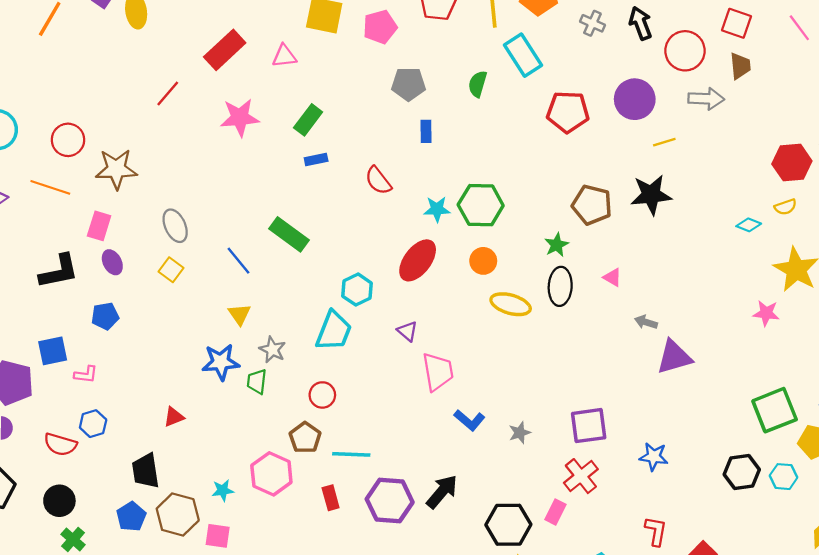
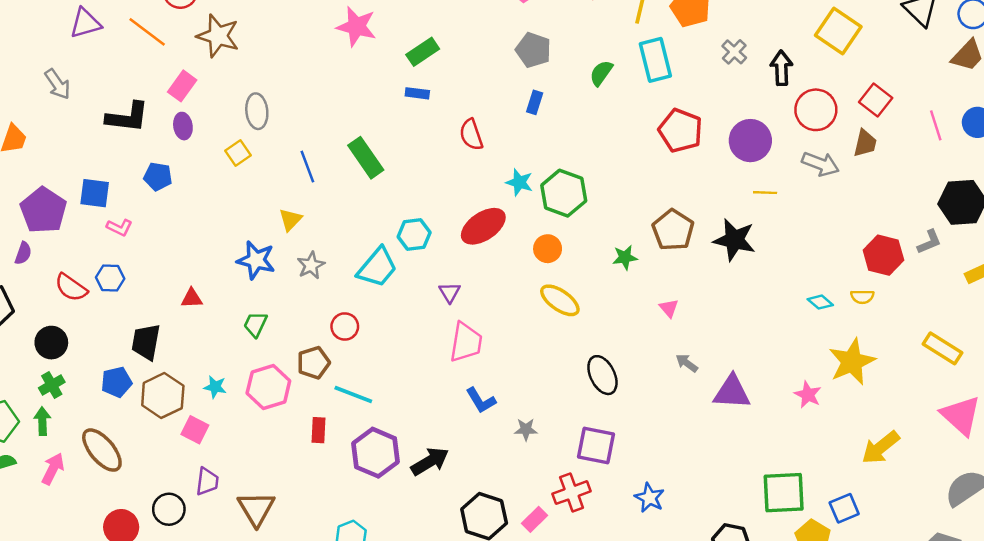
black ellipse: (560, 286) -> (602, 375), moved, turned -48
purple triangle: (674, 357) -> (732, 392), moved
green trapezoid: (257, 382) -> (255, 324), moved

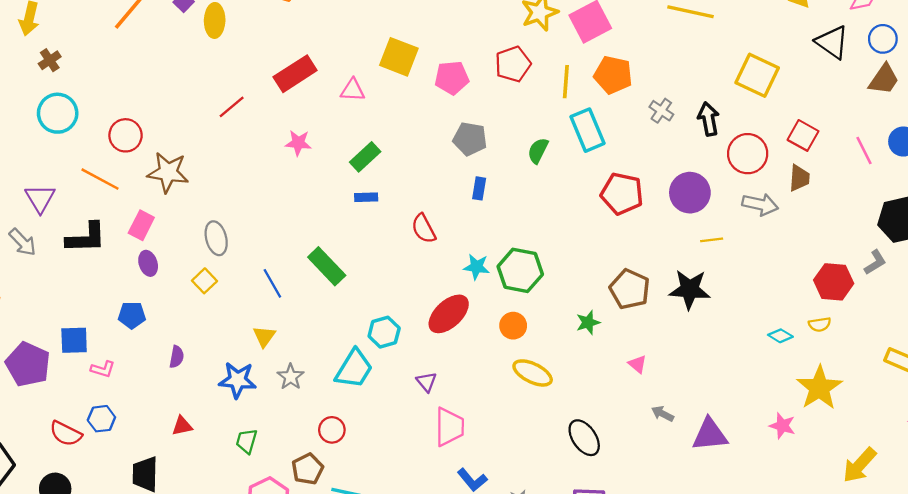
purple triangle: (85, 23) -> (40, 198), moved, turned -36
pink star: (356, 27) -> (298, 143), size x0.7
black L-shape: (127, 117) -> (86, 238), moved
purple semicircle: (23, 253) -> (177, 357), moved

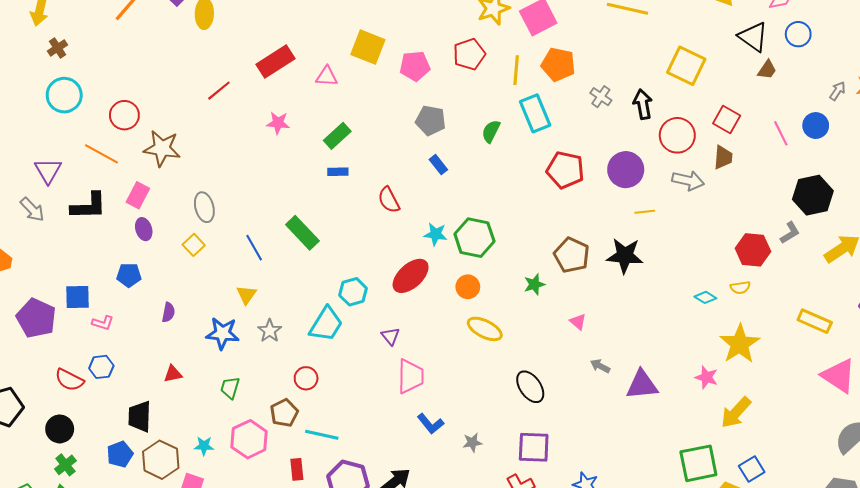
brown trapezoid: (884, 79) -> (767, 70), moved, size x0.7
blue rectangle: (479, 188) -> (438, 165), turned -48
yellow arrow: (859, 465) -> (736, 412), moved

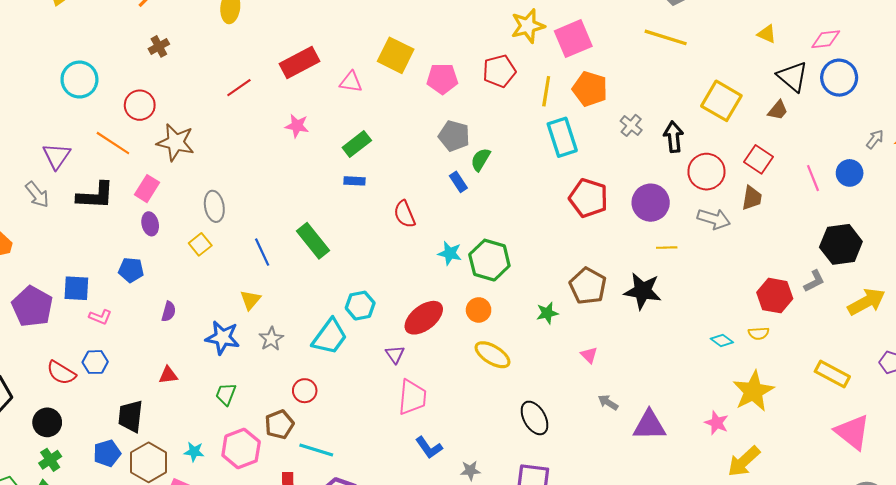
blue circle: (798, 34) -> (839, 78), size x1.4
brown cross: (58, 48) -> (159, 46), moved
brown trapezoid: (767, 70) -> (778, 110), moved
green semicircle: (491, 131) -> (481, 160), moved
red ellipse: (411, 276) -> (424, 318), moved

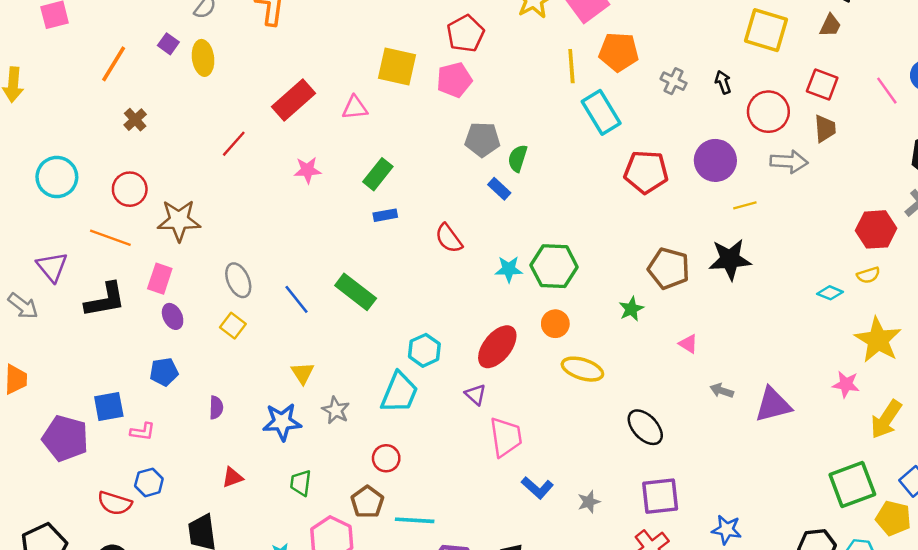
red pentagon: (499, 71) -> (466, 34), moved
black arrow: (674, 137) -> (723, 82), size x0.7
gray arrow: (37, 194) -> (23, 306), moved
blue line: (262, 252) -> (296, 299), moved

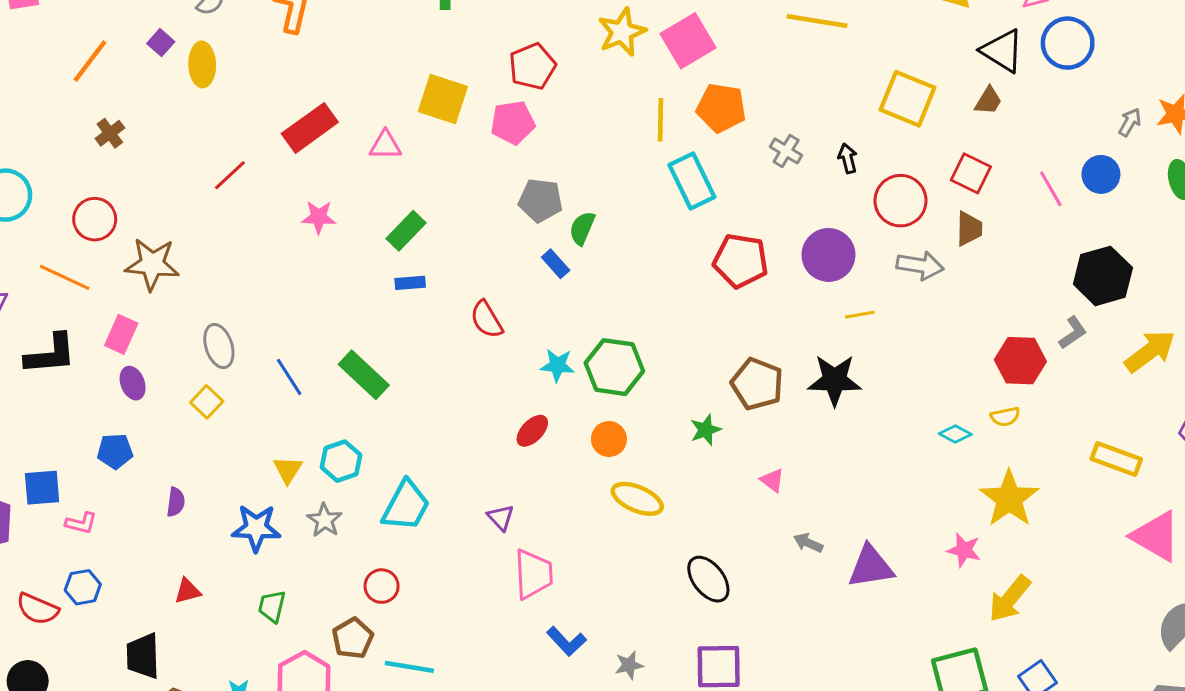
red ellipse: (497, 347) -> (532, 431), moved, size x0.6
cyan hexagon: (424, 350) -> (341, 461), moved

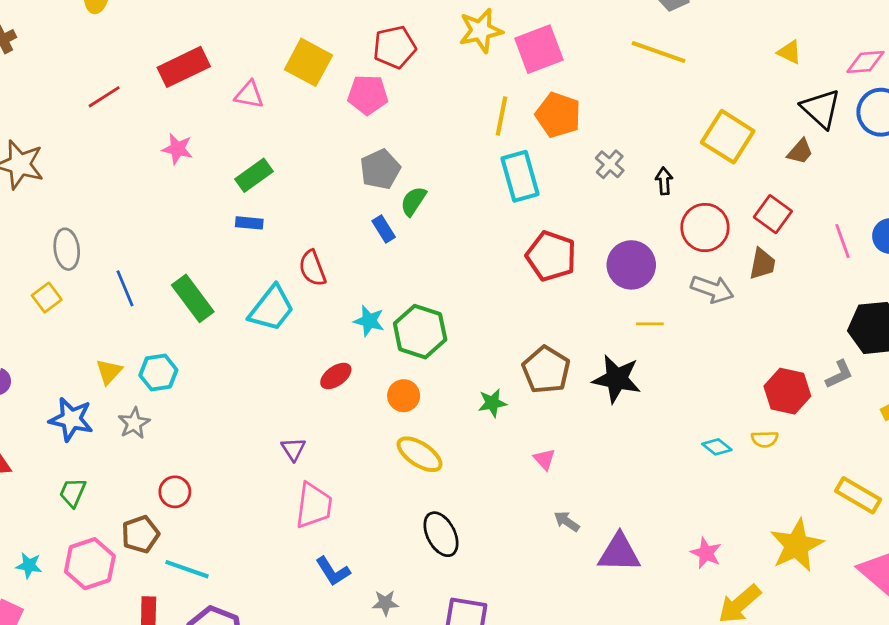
gray pentagon: (540, 200) -> (380, 169), turned 30
yellow star: (1009, 499) -> (797, 545), moved
cyan trapezoid: (406, 506) -> (271, 308), moved
black ellipse: (708, 579) -> (441, 534), moved

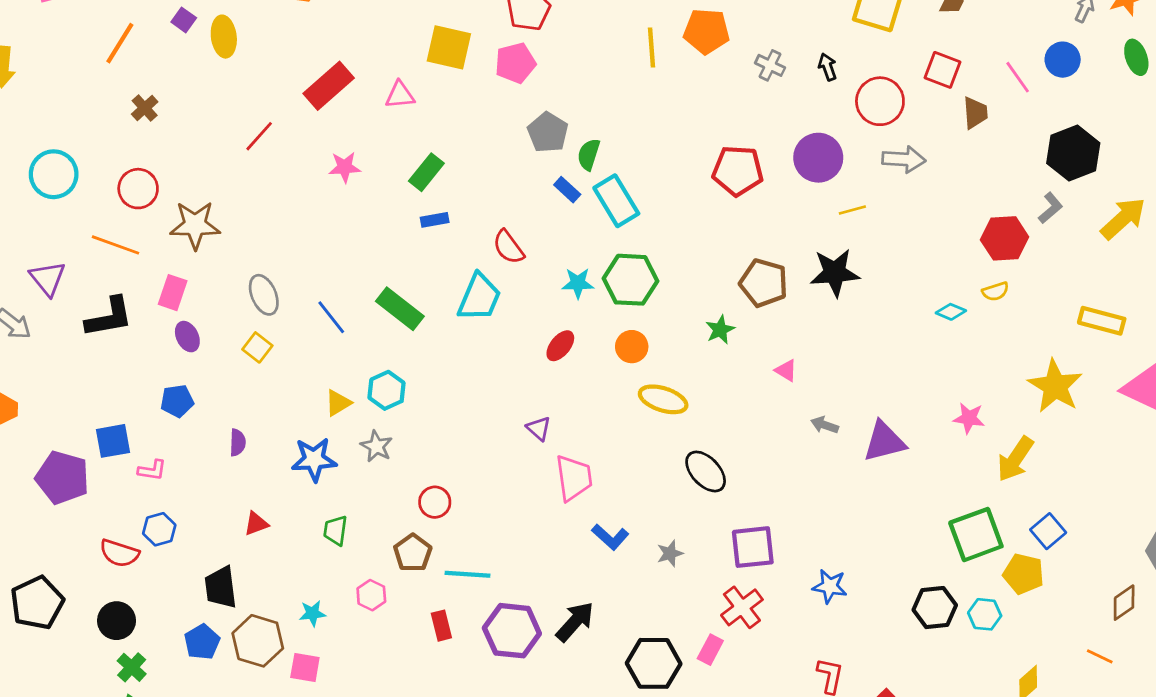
cyan rectangle: (520, 176) -> (616, 201), moved
brown trapezoid: (762, 264) -> (975, 113), moved
yellow triangle: (109, 372) -> (338, 403), turned 32
pink hexagon: (90, 564) -> (371, 595), size x0.6

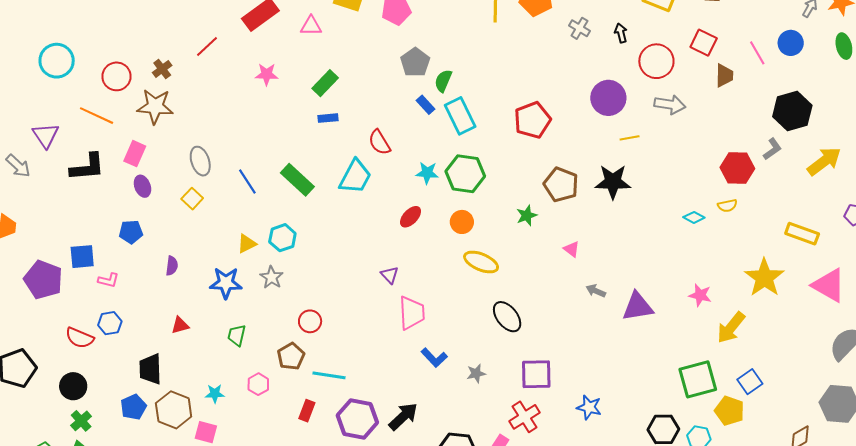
brown cross: (145, 108) -> (162, 69), moved
red pentagon: (738, 171) -> (532, 120), moved, turned -30
red rectangle: (441, 626) -> (307, 411), turned 30

